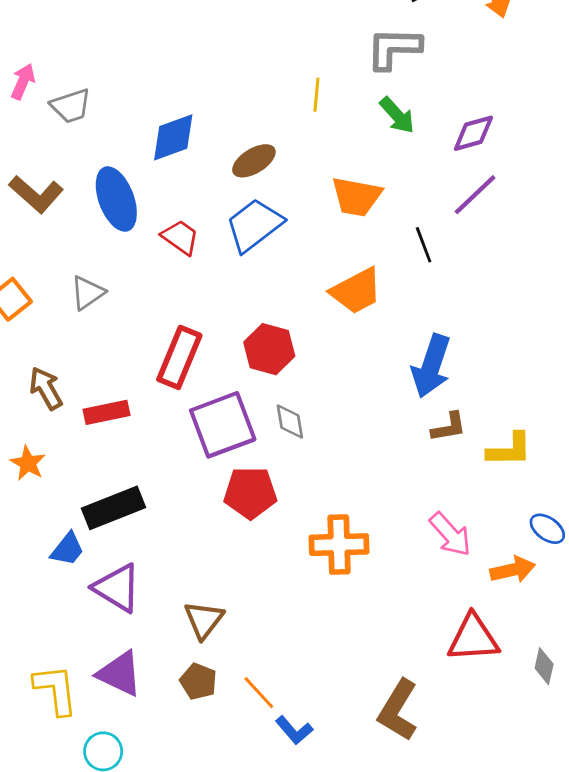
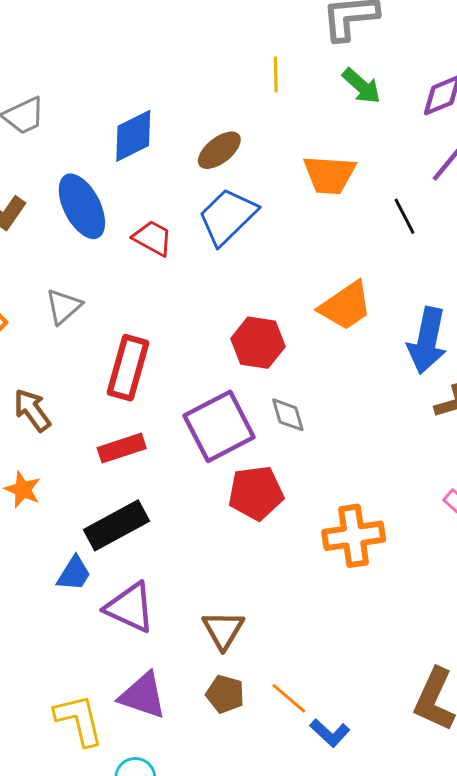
orange trapezoid: (356, 291) -> (346, 306), moved
red rectangle: (179, 357) -> (128, 368), moved
red rectangle: (107, 412) -> (122, 448), moved

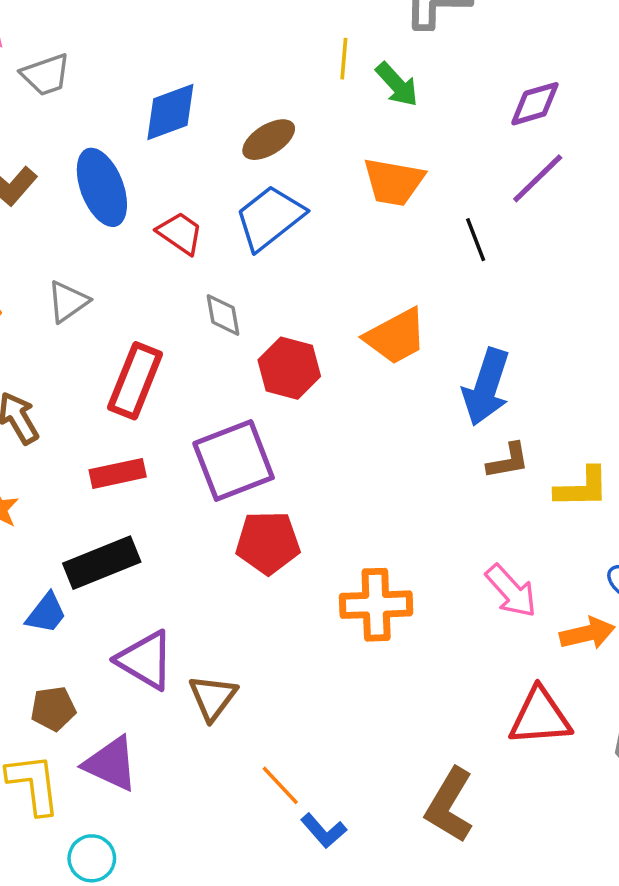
green arrow: (362, 86) -> (397, 84), moved
gray diamond: (288, 415) -> (223, 315), moved
purple triangle: (130, 607) -> (145, 660), moved
brown pentagon: (225, 694) -> (53, 709), moved, turned -30

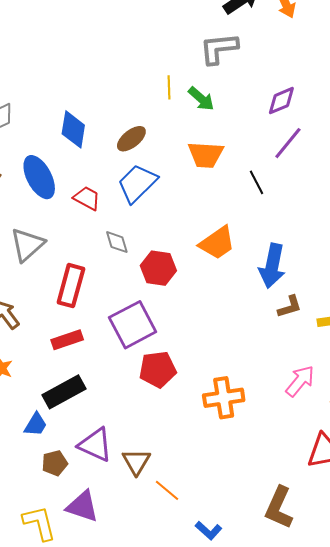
blue diamond: (170, 112) -> (73, 129), turned -54
gray triangle: (68, 302) -> (27, 245), size x1.4
pink arrow: (511, 591) -> (300, 381), turned -92
brown pentagon: (53, 709) -> (55, 463), moved
orange line: (280, 785) -> (167, 490), moved

